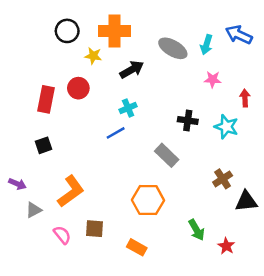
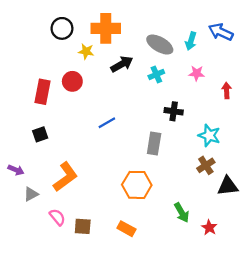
cyan cross: (128, 108) -> (156, 74), moved
cyan star: (226, 127) -> (209, 135), moved
gray rectangle: (167, 155) -> (154, 143), turned 55
brown square: (94, 229) -> (83, 226), moved

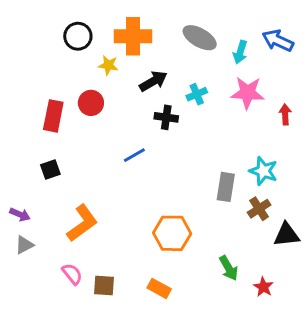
gray ellipse: (160, 45) -> (200, 38), moved
pink star: (197, 73) -> (247, 93), size x1.6
black cross: (174, 111) -> (166, 117), moved
gray rectangle: (154, 143) -> (226, 187), moved
gray triangle: (31, 194) -> (24, 245), moved

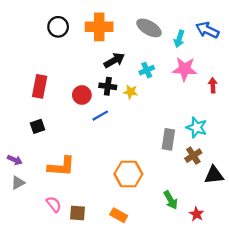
yellow star: (108, 65) -> (131, 92), moved
red circle: (91, 103) -> (82, 95), moved
black cross: (166, 117) -> (108, 86), moved
orange L-shape: (82, 223) -> (61, 166), turned 40

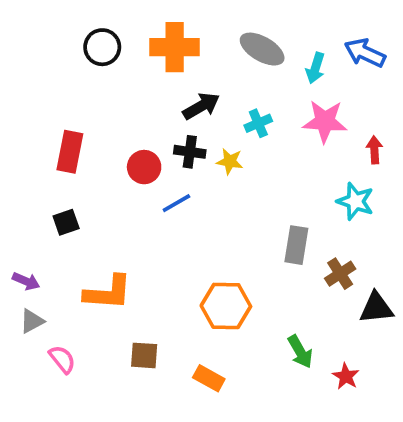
cyan star: (197, 127) -> (355, 201), moved
pink semicircle: (54, 204) -> (62, 359), moved
brown square: (78, 213) -> (144, 355), moved

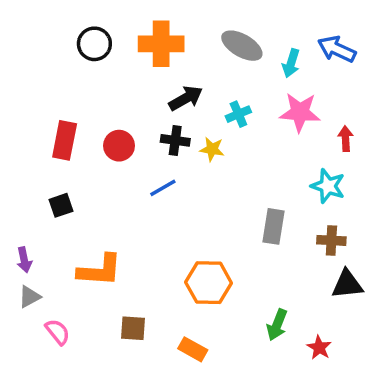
red circle: (144, 167) -> (119, 146), moved
brown cross: (340, 274) -> (331, 240), moved, turned 36
purple arrow: (26, 281) -> (24, 260), turned 55
green arrow: (300, 352) -> (277, 325), turned 52

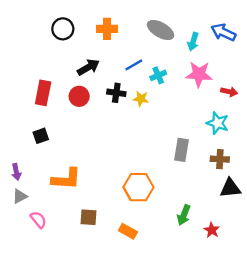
orange cross: (161, 44) -> (107, 29), size x0.7
black arrow: (186, 98) -> (88, 67), moved
red arrow: (345, 139) -> (229, 92), turned 105
blue line: (163, 188) -> (134, 65), moved

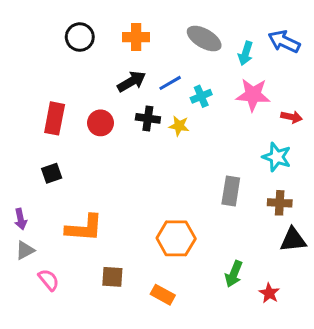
black arrow: (88, 67) -> (132, 81), moved

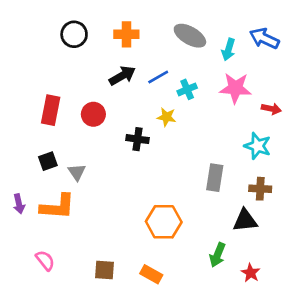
black cross: (148, 118) -> (138, 139), moved
orange L-shape: (84, 228) -> (58, 207), moved
black triangle: (293, 240) -> (245, 220), moved
gray triangle: (25, 250) -> (77, 172), moved, turned -36
brown square: (112, 277) -> (104, 270), moved

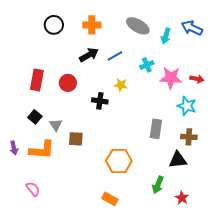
pink star: (235, 88) -> (171, 78), moved
cyan cross: (187, 89) -> (147, 65), moved
black square: (48, 161) -> (35, 117), turned -32
brown square: (104, 270) -> (76, 139), moved

